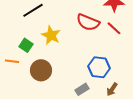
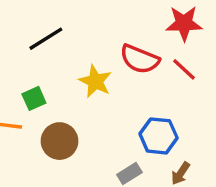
yellow star: (51, 35) -> (95, 81), moved
green square: (26, 45) -> (34, 98), turned 32

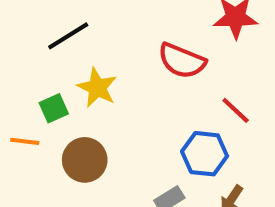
red line: (184, 69) -> (236, 110), moved
yellow star: (95, 81) -> (97, 88), moved

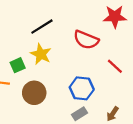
black line: (68, 36) -> (42, 27), moved
blue hexagon: (205, 154) -> (82, 88), moved

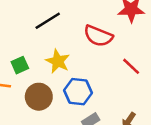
yellow star: (41, 54) -> (58, 61), moved
blue hexagon: (82, 88) -> (78, 92), moved

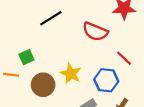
yellow star: (58, 61) -> (71, 74), moved
blue hexagon: (78, 92) -> (106, 80), moved

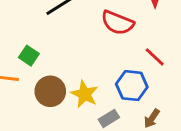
green square: (26, 57) -> (29, 56), turned -32
yellow star: (71, 74) -> (85, 94), moved

